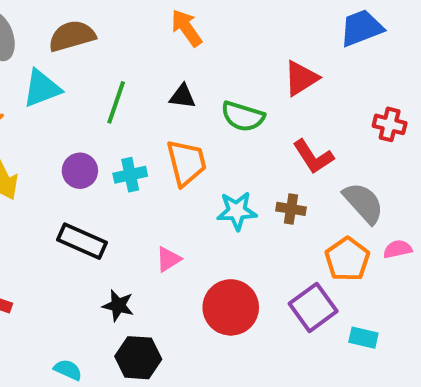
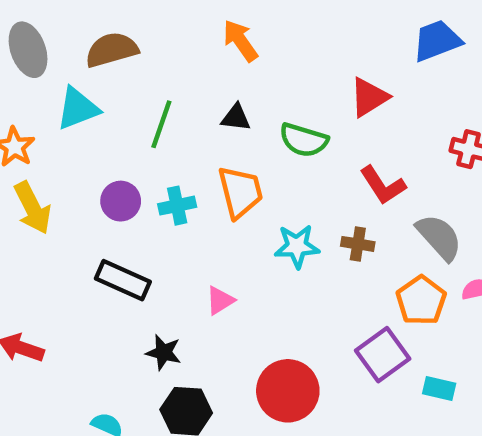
red circle: (231, 307) -> (288, 391), moved

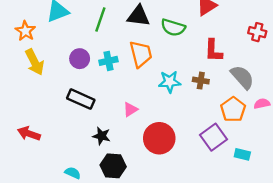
black triangle: (236, 117) -> (138, 16), size x1.5
red L-shape: (383, 185) -> (213, 51), turned 35
red circle: (288, 391) -> (159, 138), moved

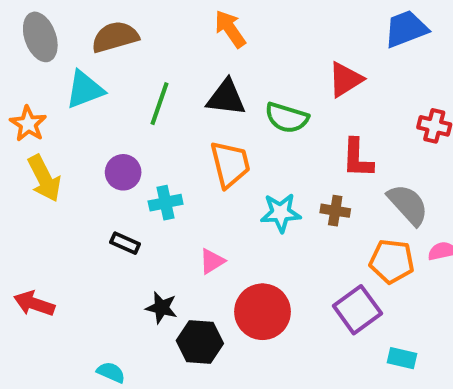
cyan cross: (108, 61) -> (166, 203), moved
black rectangle: (81, 99) -> (125, 243), size x0.6
orange pentagon: (233, 109) -> (392, 261), turned -30
cyan rectangle: (242, 154) -> (402, 358), moved
black hexagon: (113, 166) -> (200, 342), moved

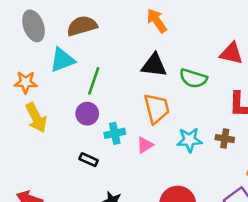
red triangle: (345, 79) -> (231, 53), turned 45
green line: (159, 104) -> (94, 81), moved
orange star: (28, 124) -> (26, 82), turned -30
pink triangle: (212, 261) -> (145, 145), moved

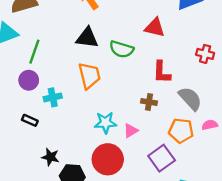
cyan star: (189, 140) -> (105, 123), moved
pink triangle: (145, 145) -> (131, 131), moved

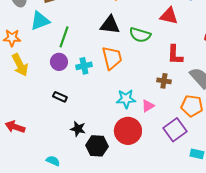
cyan cross: (53, 97) -> (84, 66), moved

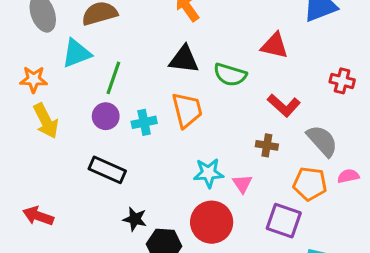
red L-shape: (175, 55) -> (284, 105), turned -50
black rectangle: (60, 97) -> (107, 170), size x1.6
pink triangle: (148, 106) -> (242, 184), turned -32
purple square: (175, 130) -> (284, 221), turned -35

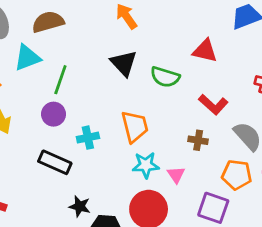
black triangle: (184, 59) -> (124, 63), turned 40
orange trapezoid: (187, 110) -> (135, 127), moved
cyan cross: (144, 122) -> (88, 138), moved

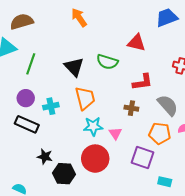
black triangle: (124, 63) -> (74, 67), moved
red L-shape: (213, 104) -> (143, 82), turned -50
purple circle: (53, 114) -> (26, 98), moved

